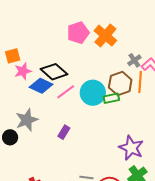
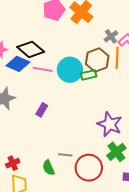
pink line: (66, 92) -> (43, 69), turned 48

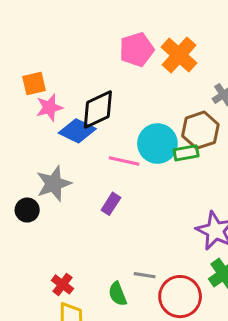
black diamond: (31, 49) -> (98, 109), turned -68
pink line: (43, 69) -> (124, 161), moved
red cross: (13, 163) -> (62, 284), turned -32

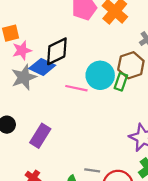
green rectangle: (186, 153) -> (121, 82), turned -60
gray star: (54, 184) -> (24, 77), moved
purple rectangle: (111, 204) -> (40, 136), moved, size x1.5

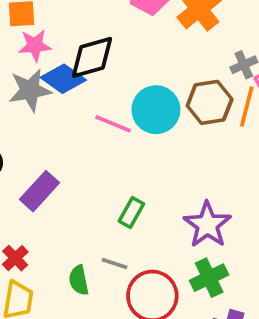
green rectangle: (121, 82) -> (131, 213), moved

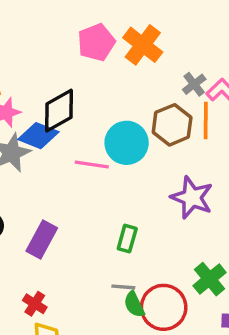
purple star: (207, 225) -> (192, 198), moved
green semicircle: (79, 280) -> (134, 304), moved

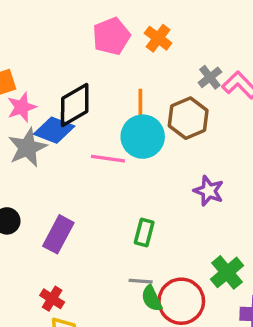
orange cross: (143, 45) -> (158, 38), size x0.7
orange line: (206, 120) -> (140, 108), moved
purple star: (192, 198) -> (209, 191), size x0.7

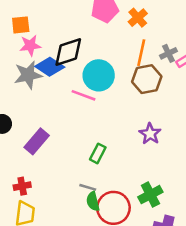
orange line: (140, 108) -> (141, 53), moved
cyan circle: (143, 137) -> (99, 75), moved
red cross: (52, 299) -> (22, 186), turned 35

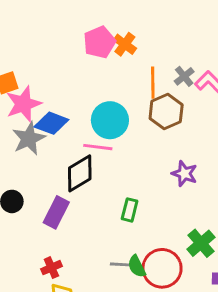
orange cross: (138, 18) -> (125, 44), moved
pink star: (30, 45) -> (23, 104), size x1.4
black diamond: (68, 52) -> (80, 173), moved
gray line: (88, 187) -> (120, 264), moved

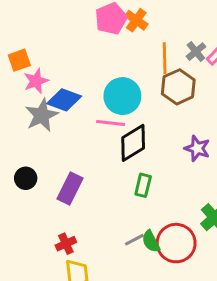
pink star: (23, 104) -> (36, 81), size x0.7
black diamond: (80, 173) -> (133, 143), moved
gray line: (120, 264) -> (134, 240), turned -30

